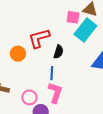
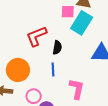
orange circle: (18, 54) -> (18, 70), moved, size x1.5
pink L-shape: (55, 93) -> (77, 89), moved

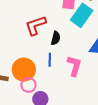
orange circle: (18, 70) -> (24, 70), moved
pink L-shape: (77, 89) -> (74, 66), moved

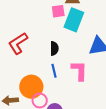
red L-shape: (36, 25) -> (18, 43), moved

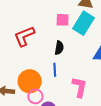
pink square: (58, 11) -> (63, 20), moved
pink L-shape: (79, 71) -> (80, 87), moved

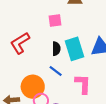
cyan rectangle: (84, 23) -> (74, 49), moved, turned -40
blue line: (55, 70) -> (56, 71), turned -40

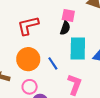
black semicircle: (56, 49) -> (65, 28), moved
orange circle: (33, 87) -> (28, 59), moved

